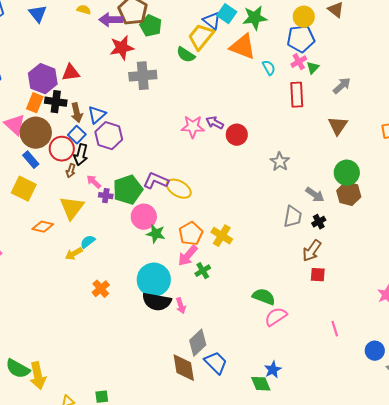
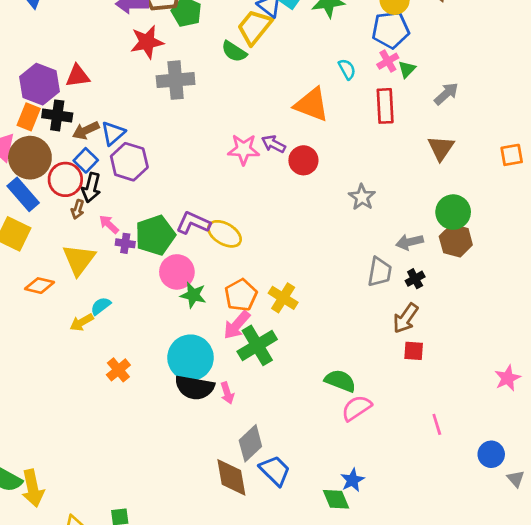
orange triangle: (243, 47) -> (312, 105), moved
brown arrow: (77, 113) -> (86, 130), turned 78
blue rectangle: (31, 160) -> (23, 194), size x1.4
gray arrow: (315, 195) -> (410, 242), turned 132
green cross: (203, 271) -> (257, 345), size x1.8

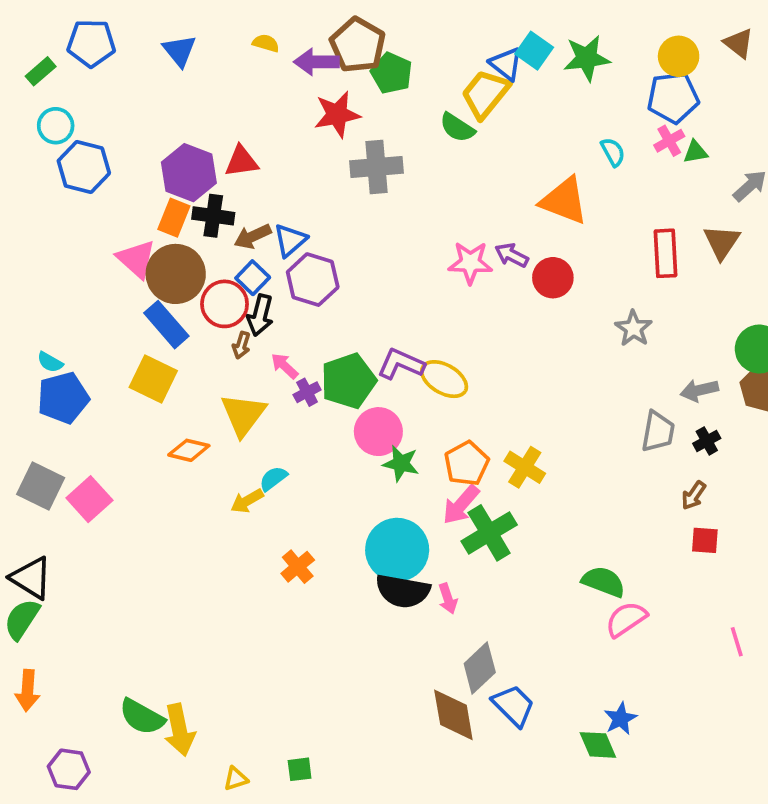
green triangle: (407, 69) -> (695, 152), turned 36
red rectangle: (385, 106) -> (665, 253), moved
brown triangle: (441, 148) -> (722, 242), moved
purple cross: (125, 243) -> (307, 392), turned -36
brown arrow: (405, 318) -> (694, 495), size x0.7

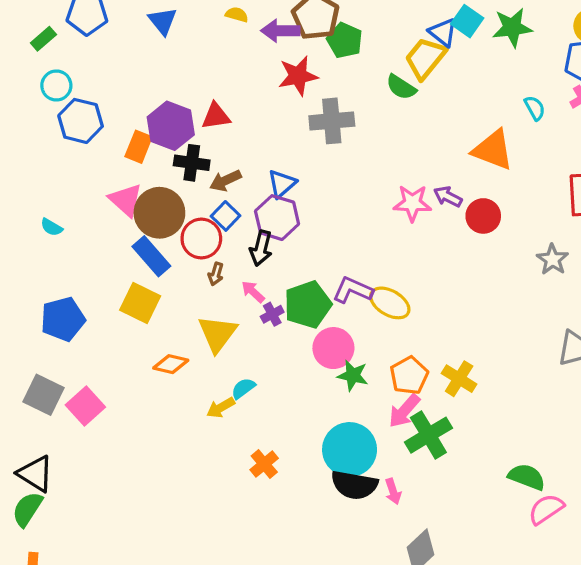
orange rectangle: (174, 218) -> (139, 147), moved
blue triangle: (290, 240) -> (282, 184), moved
black arrow: (260, 315) -> (261, 248), moved
cyan semicircle: (50, 362) -> (52, 227), moved

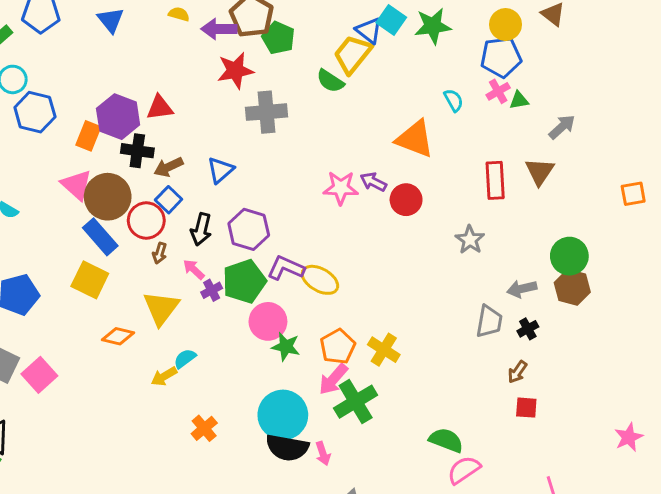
purple hexagon: (277, 218) -> (249, 229), moved

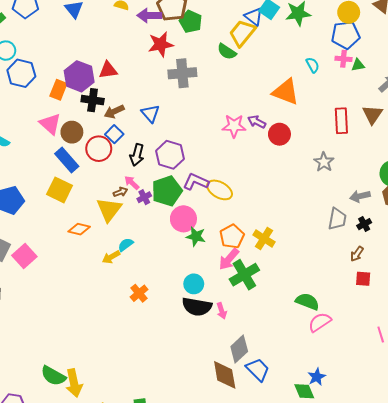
pink cross: (498, 91) -> (343, 59), turned 35
blue triangle: (220, 170) -> (150, 114), turned -30
brown circle: (108, 197) -> (72, 132), size x0.7
brown arrow: (160, 253) -> (120, 192), moved, turned -128
cyan circle: (283, 415) -> (194, 284), size x0.6

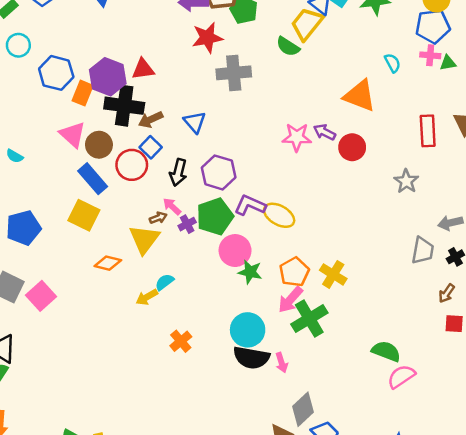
blue hexagon: (21, 73) -> (56, 73), moved
black cross: (93, 100) -> (124, 106), size x1.4
cyan circle: (194, 284) -> (248, 330), size x1.4

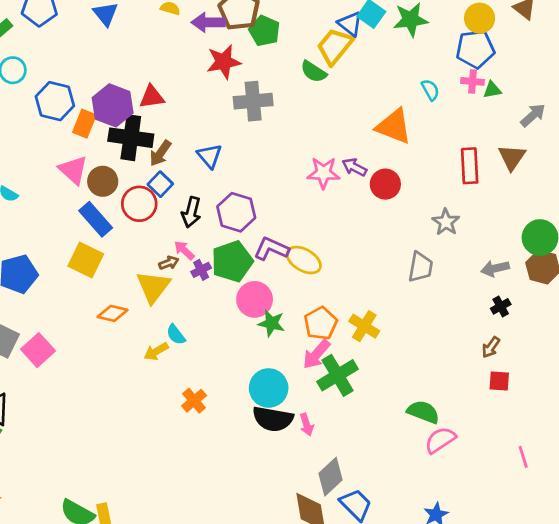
brown arrow: (151, 120) -> (160, 153), turned -30
gray trapezoid: (423, 251) -> (420, 267), moved
cyan semicircle: (164, 282) -> (176, 335), turned -90

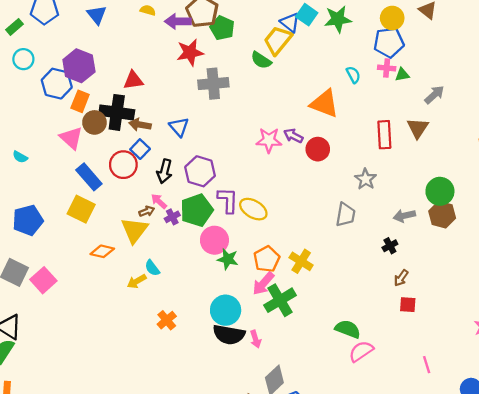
purple hexagon: (113, 105) -> (79, 66), moved
brown arrow: (160, 153) -> (140, 125), turned 65
brown circle: (103, 181) -> (94, 122), moved
purple L-shape: (271, 249) -> (228, 200), turned 68
black cross: (501, 306) -> (390, 246), moved

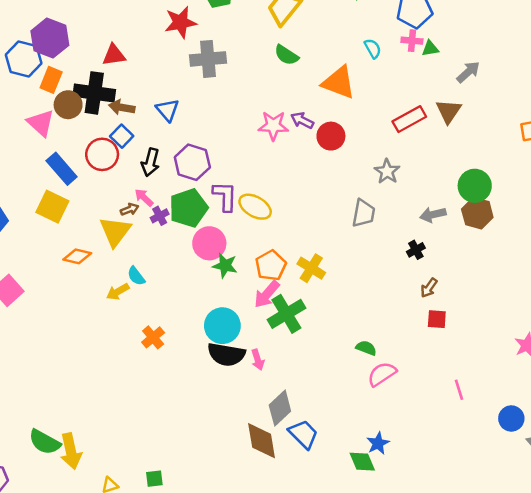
green semicircle: (261, 60) -> (286, 55), moved
red rectangle: (384, 135) -> (409, 119), turned 64
green semicircle: (348, 329) -> (366, 348), size x0.7

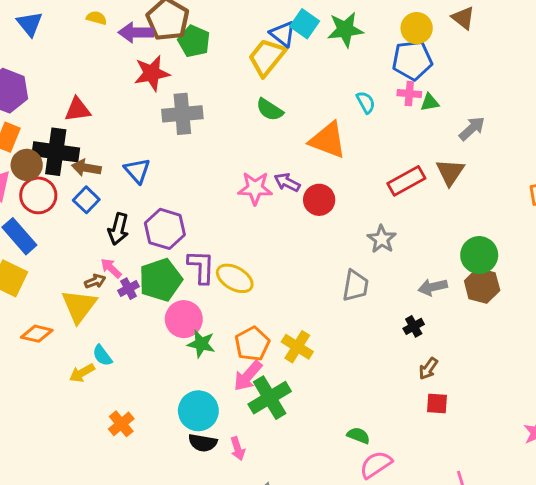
red circle: (102, 154) -> (38, 195), moved
black semicircle: (226, 354) -> (203, 443), size x0.7

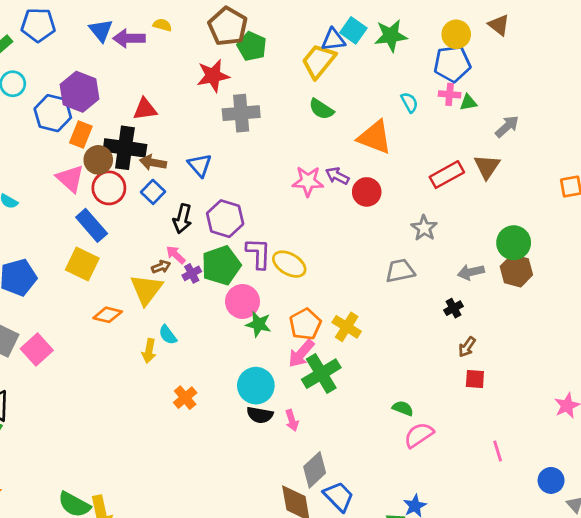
purple arrow: (136, 32) -> (129, 38), moved
blue triangle: (283, 34) -> (333, 40), turned -45
gray trapezoid: (355, 286) -> (400, 271), turned -112
yellow arrow: (82, 373) -> (149, 351), turned -50

